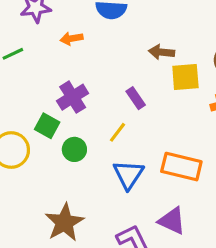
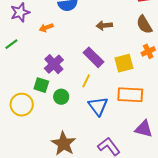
yellow square: (185, 77) -> (124, 63), moved
purple rectangle: (136, 98) -> (93, 57), size x1.5
purple triangle: (172, 221) -> (144, 129), moved

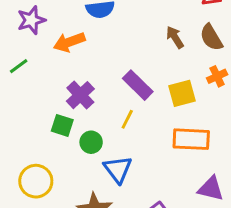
brown arrow: (104, 25) -> (175, 37), moved, turned 63
orange arrow: (46, 28) -> (69, 42), size x1.5
yellow circle: (22, 105) -> (36, 181), moved
blue triangle: (98, 106) -> (118, 169), moved

